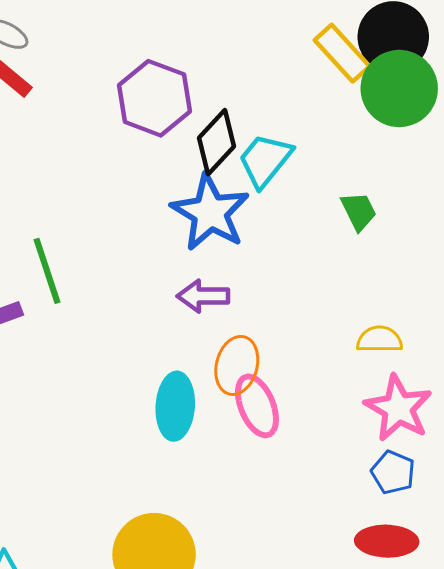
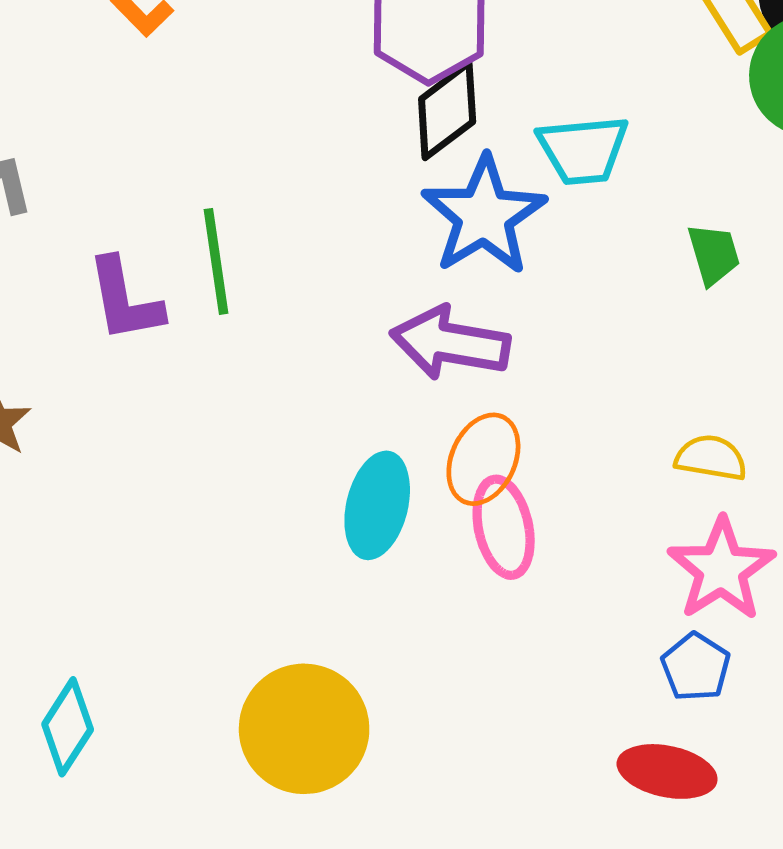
black diamond: (216, 142) -> (447, 110), moved
cyan trapezoid: (265, 160) -> (583, 150), turned -144
purple arrow: (203, 296) -> (450, 343), size x1.4

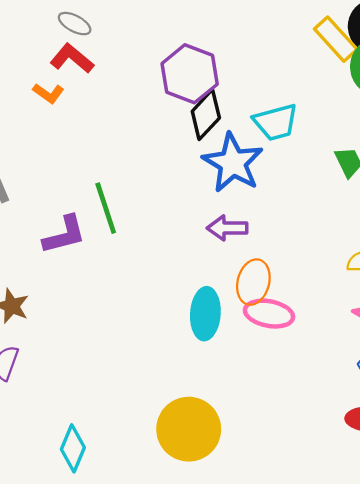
purple L-shape: (125, 300) -> (64, 235), turned -84
purple arrow: (450, 343) -> (227, 228), size x0.7
pink ellipse: (504, 527) -> (269, 314), turned -57

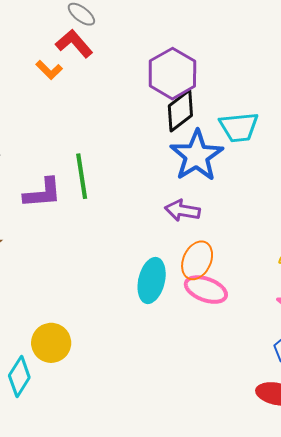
yellow circle: (189, 429) -> (51, 343), moved, size x0.7

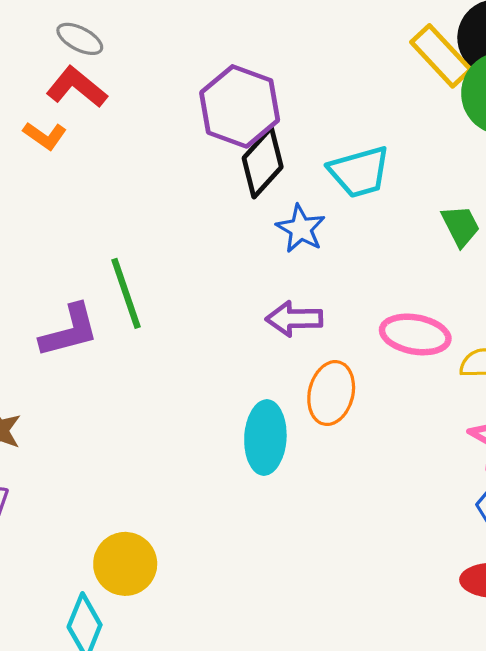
blue star: (197, 156) -> (301, 229), size x0.6
pink ellipse: (206, 290) -> (415, 334), moved

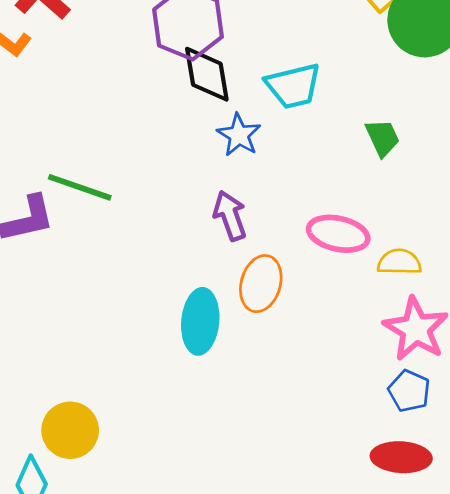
black diamond: (263, 162) -> (207, 74), turned -54
green line: (126, 293) -> (80, 187), turned -54
purple arrow: (294, 319) -> (230, 216), turned 69

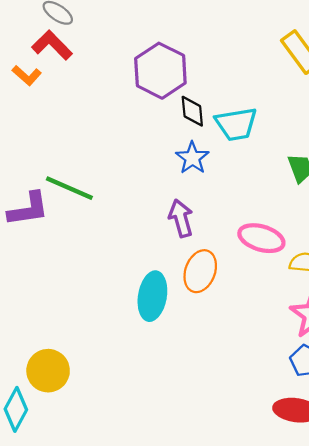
black diamond: (207, 74) -> (192, 111), moved, size x0.7

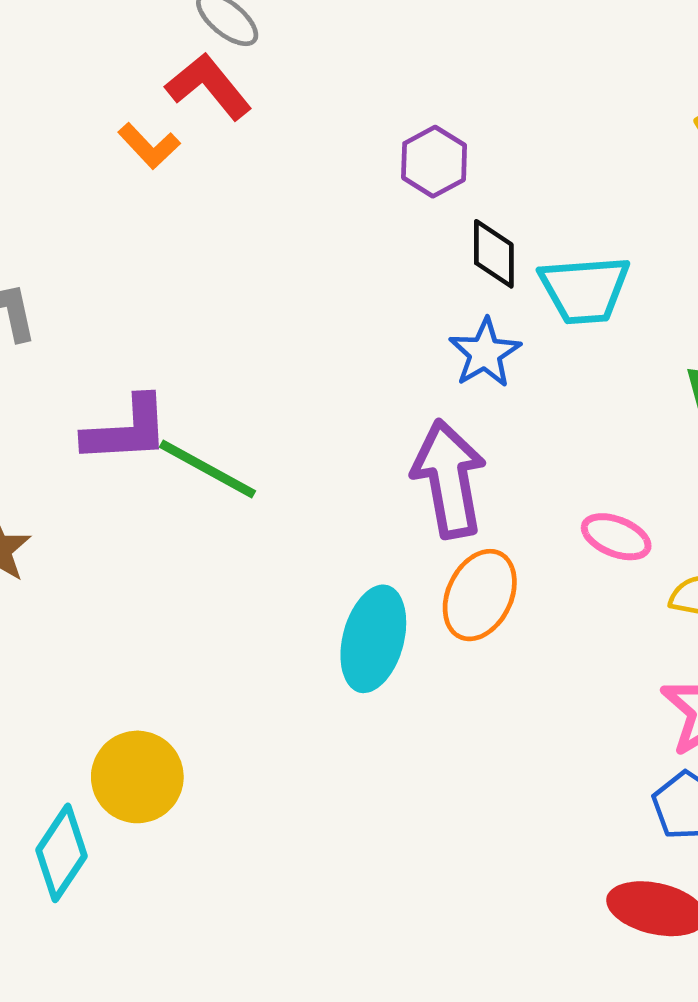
purple hexagon: (160, 71) -> (434, 162), size x0.6
green line: (69, 188) -> (208, 469), moved
purple arrow: (181, 218) -> (449, 479), size x1.4
pink ellipse: (261, 238) -> (616, 537), size x0.7

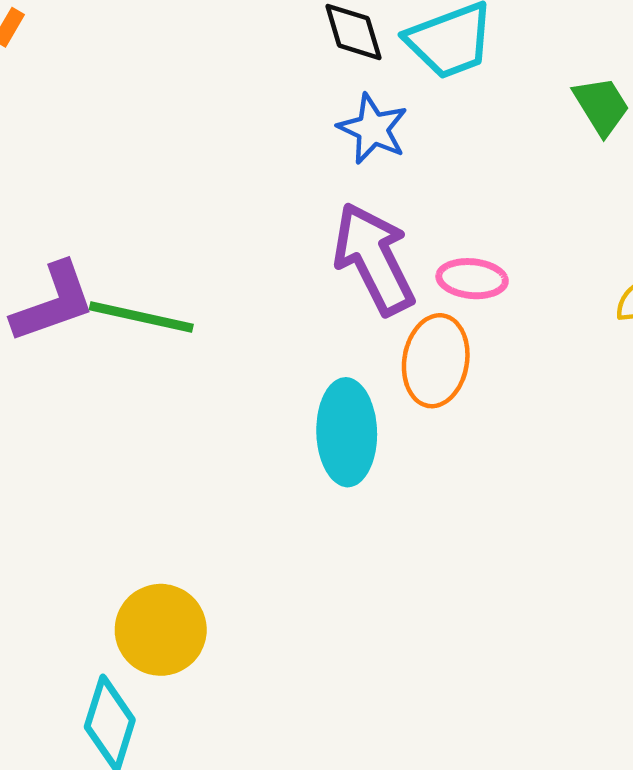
pink ellipse: (616, 537) -> (472, 279), moved

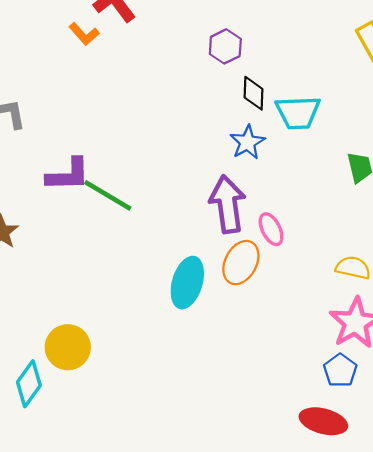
pink ellipse: (472, 279) -> (271, 229), turned 40

